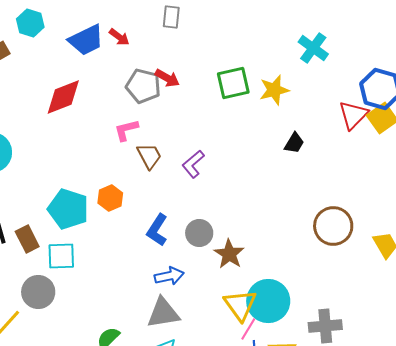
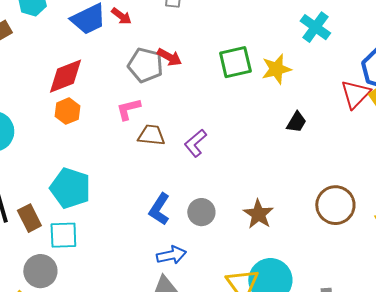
brown trapezoid: (149, 156) -> (151, 135), turned -56
orange hexagon: (110, 198) -> (67, 111), moved
brown star: (229, 254) -> (258, 214), moved

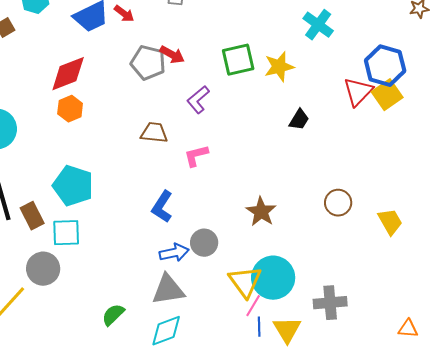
pink L-shape: (128, 109) -> (196, 156), moved
purple L-shape: (195, 143) -> (198, 100), moved
brown circle: (335, 205) -> (338, 203), size x0.7
gray circle: (201, 212) -> (204, 243), moved

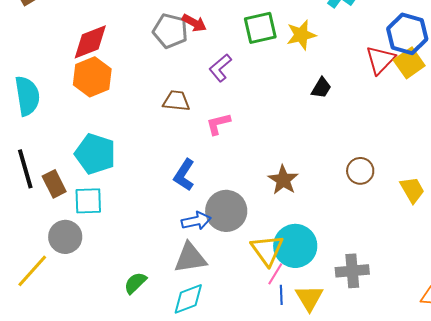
orange hexagon: (70, 109) -> (92, 77), size x1.5
gray circle: (204, 243) -> (226, 211), size x1.5

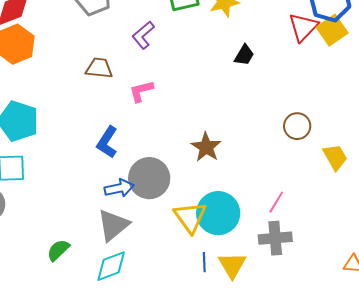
brown circle: (360, 171) -> (297, 126), moved
gray triangle: (190, 258) -> (113, 225), turned -30
pink line: (275, 274) -> (276, 202), moved

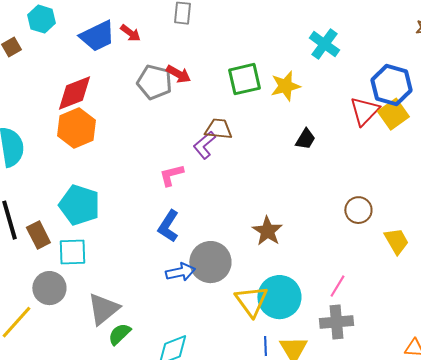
purple L-shape: (143, 35) -> (204, 145), moved
brown trapezoid: (99, 68) -> (218, 129), moved
pink L-shape: (141, 91) -> (171, 175), moved
gray triangle: (113, 225) -> (103, 309), moved

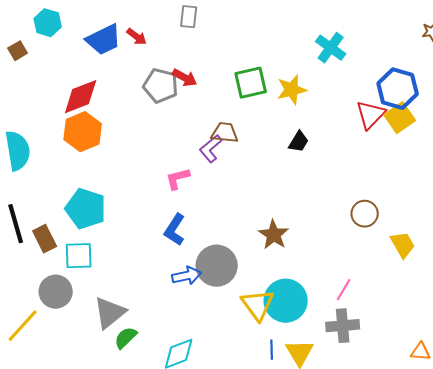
black trapezoid: (305, 139) -> (299, 142), moved

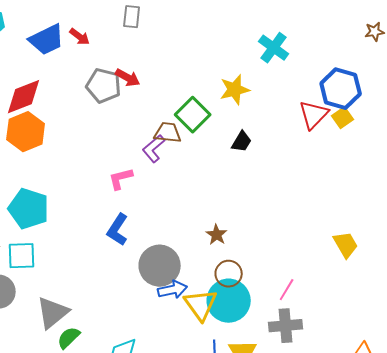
green square: (251, 83) -> (193, 115), moved, turned -32
yellow square: (400, 118) -> (343, 118), size x0.7
brown circle: (365, 214) -> (229, 274), moved
brown star: (274, 235) -> (217, 235), size x0.7
blue arrow: (187, 276) -> (173, 290), moved

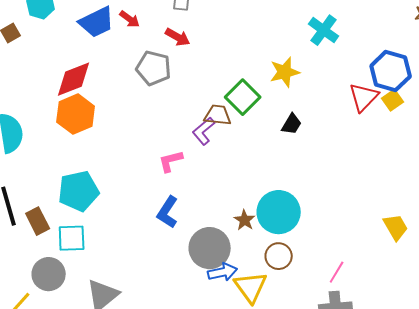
red arrow: (128, 78) -> (178, 37), moved
cyan pentagon: (29, 209) -> (79, 191), turned -30
brown star: (217, 235) -> (245, 220), moved
cyan circle: (229, 301) -> (279, 212), moved

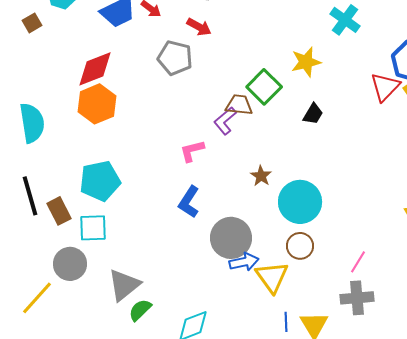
brown star: (245, 220) -> (261, 176), moved

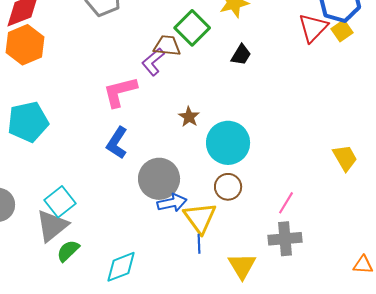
pink L-shape: (192, 151) -> (120, 92), size x1.4
cyan square: (93, 228) -> (60, 202), moved, turned -36
blue line: (286, 322) -> (199, 244), moved

